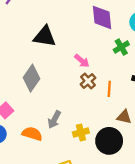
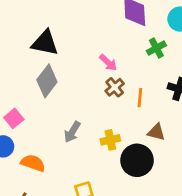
black triangle: (45, 36) -> (45, 43), moved
yellow cross: (81, 132) -> (110, 140), moved
orange semicircle: (32, 134) -> (33, 163), moved

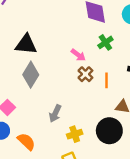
green cross: (156, 48) -> (105, 42), moved
yellow cross: (110, 140) -> (75, 134), moved
orange semicircle: (33, 163) -> (26, 142), turned 30

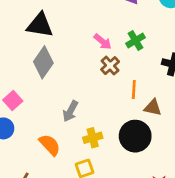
green cross: (105, 42) -> (136, 40), moved
orange line: (106, 80) -> (134, 90), moved
orange semicircle: (26, 142) -> (50, 145), moved

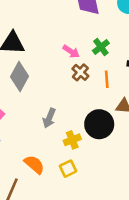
orange line: (134, 90) -> (107, 79), moved
black circle: (135, 136) -> (99, 124), moved
orange semicircle: (50, 145) -> (34, 164), moved

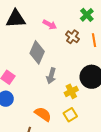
pink arrow: (71, 51) -> (50, 25), moved
gray diamond: (20, 76) -> (37, 52), moved

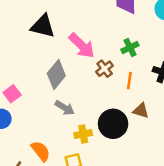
pink arrow: (50, 25) -> (82, 46), size x1.6
gray arrow: (51, 76) -> (65, 108), turned -91

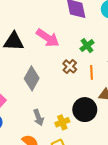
pink arrow: (82, 46) -> (48, 38), moved
gray arrow: (65, 108) -> (38, 117), moved, turned 49

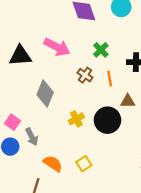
gray arrow: (38, 117) -> (32, 137), moved
yellow cross: (62, 122) -> (76, 119), moved

